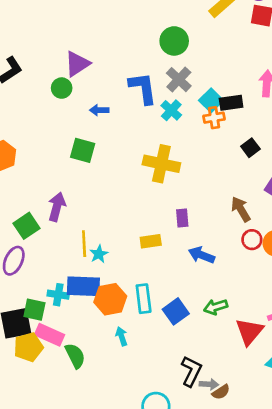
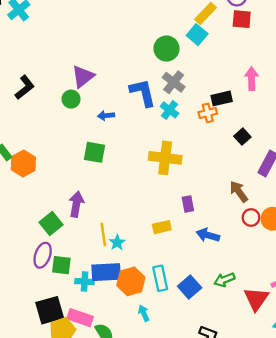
cyan square: (211, 100) -> (197, 35), moved
green square: (34, 310) -> (61, 265), moved

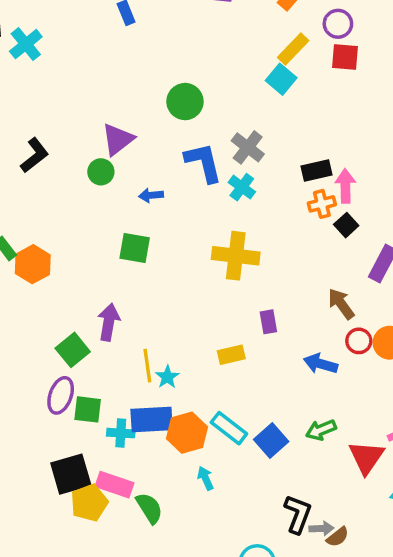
green circle: (166, 49) -> (185, 102), moved
pink arrow: (252, 79) -> (345, 186), moved
orange cross: (208, 113) -> (322, 204), moved
blue arrow: (208, 235) -> (321, 364), moved
cyan rectangle: (160, 278) -> (229, 428), turned -40

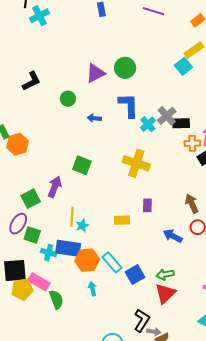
purple triangle: (118, 139) -> (95, 73), moved
gray cross: (248, 147) -> (167, 116), moved
black rectangle: (317, 171) -> (181, 123), moved
green square: (135, 248) -> (82, 165), moved
red triangle: (366, 457) -> (165, 293), moved

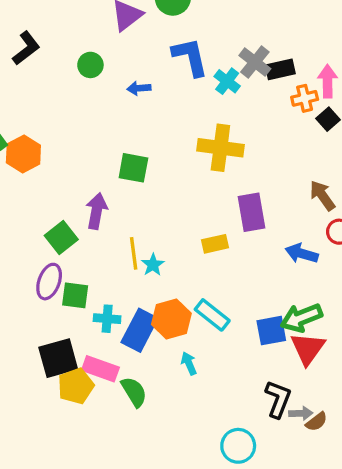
purple rectangle: (147, 205) -> (251, 212), size x1.6
blue rectangle: (68, 248) -> (140, 330), moved, turned -60
green arrow: (165, 274) -> (301, 318), size x1.4
blue square: (135, 275) -> (271, 331), moved, turned 30

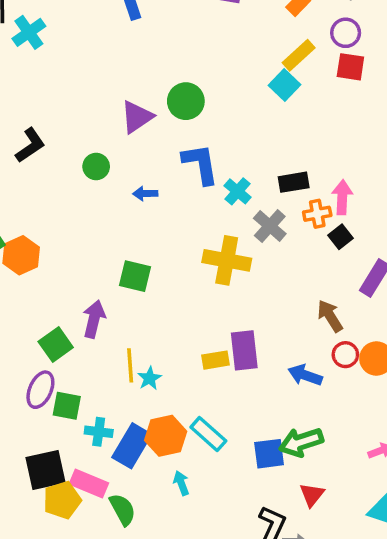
gray cross: (255, 62) -> (270, 226), moved
purple rectangle: (251, 212) -> (244, 350), moved
red triangle: (308, 348) -> (312, 495), moved, size x0.7

